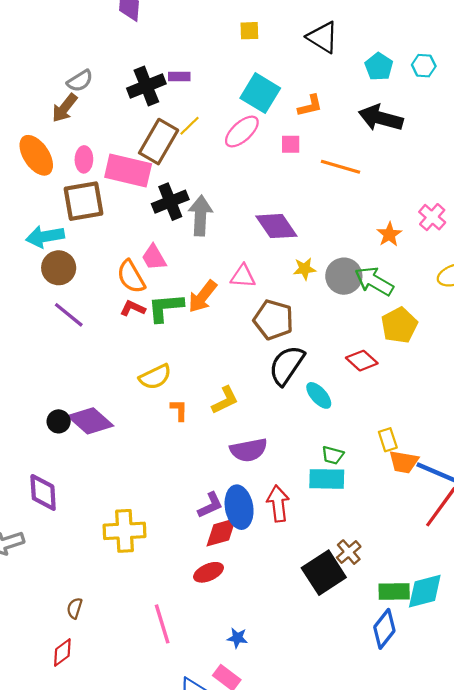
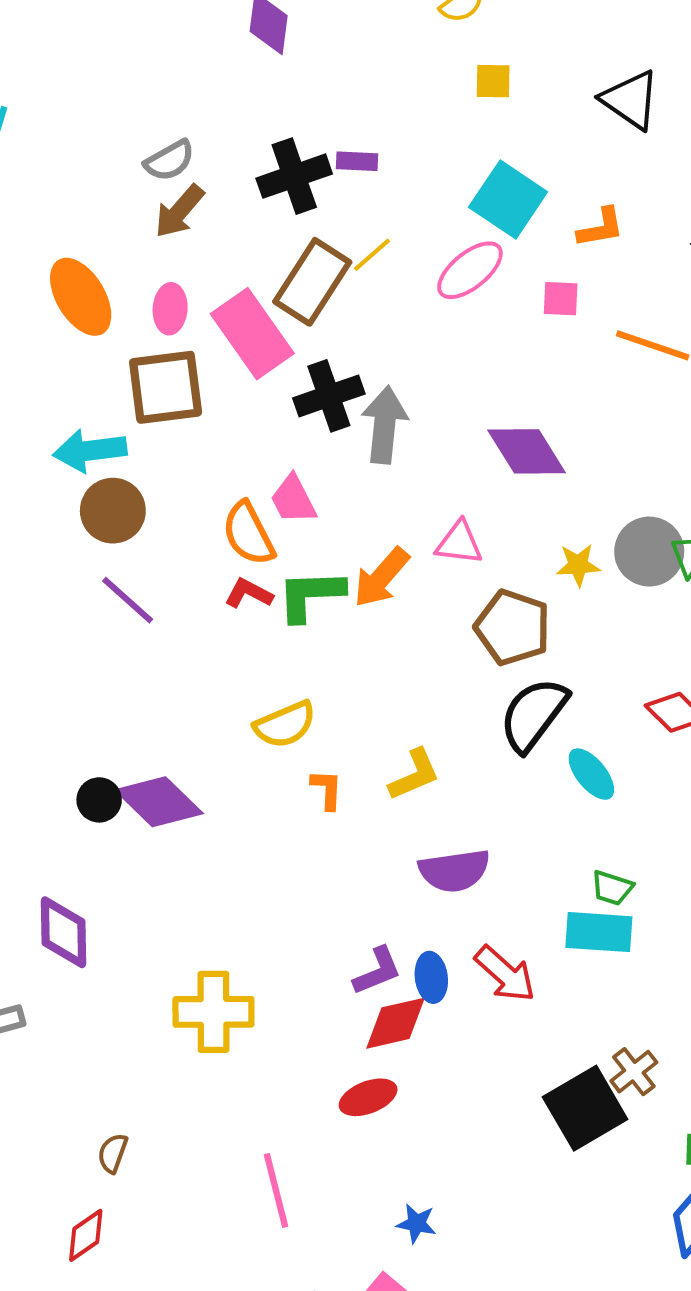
brown arrow: (65, 108) -> (179, 211), moved
pink rectangle: (128, 171) -> (252, 334), turned 39
yellow star: (305, 269) -> (578, 565), moved
red arrow: (278, 504) -> (505, 974), turned 136
blue ellipse: (239, 507) -> (431, 977), size x0.6

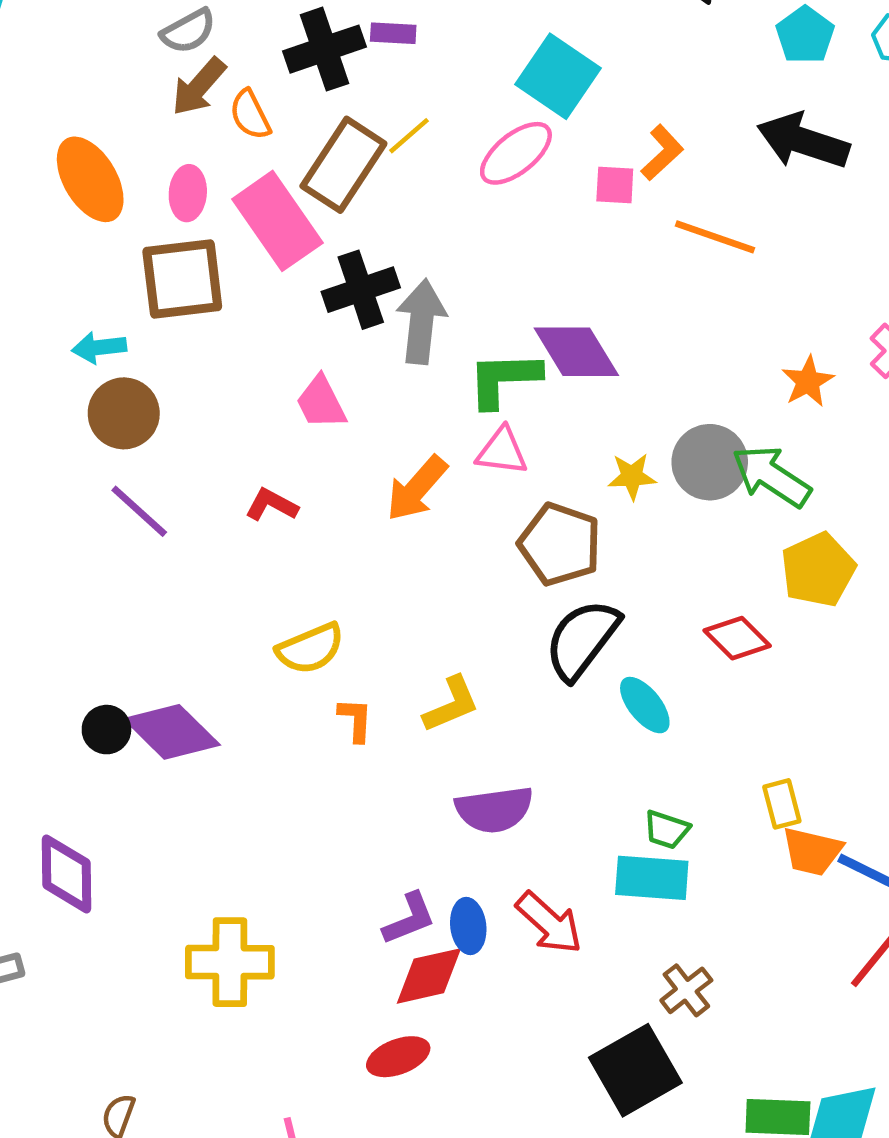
orange L-shape: (601, 228) -> (662, 153), moved, turned -33
cyan arrow: (90, 451) -> (99, 348), size x0.7
orange semicircle: (248, 534) -> (250, 115), moved, size x0.7
green L-shape: (311, 595) -> (504, 379), moved
brown cross: (634, 1072) -> (686, 990), moved

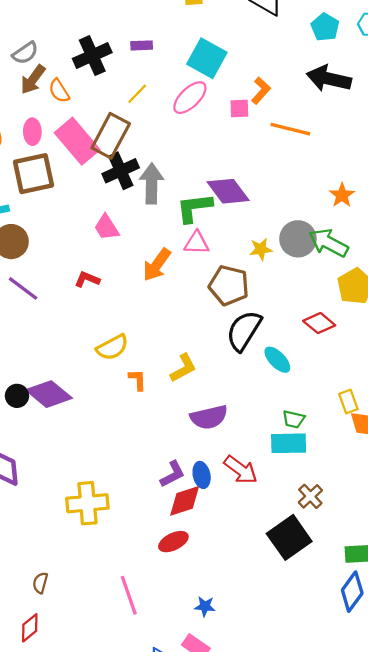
purple rectangle: (393, 33) -> (142, 45), moved
brown rectangle: (343, 165) -> (111, 136), moved

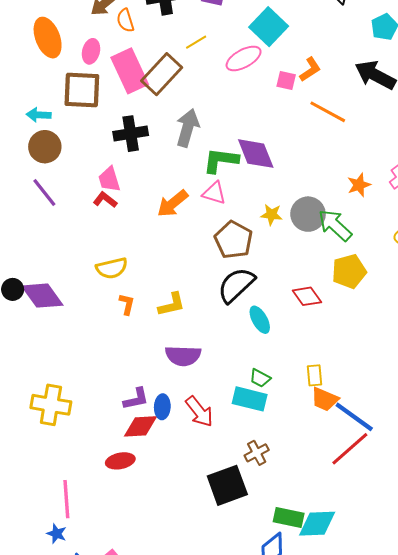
black cross: (121, 171) -> (131, 134), moved
pink trapezoid: (106, 227) -> (109, 179), moved
blue star: (205, 606) -> (57, 534), moved

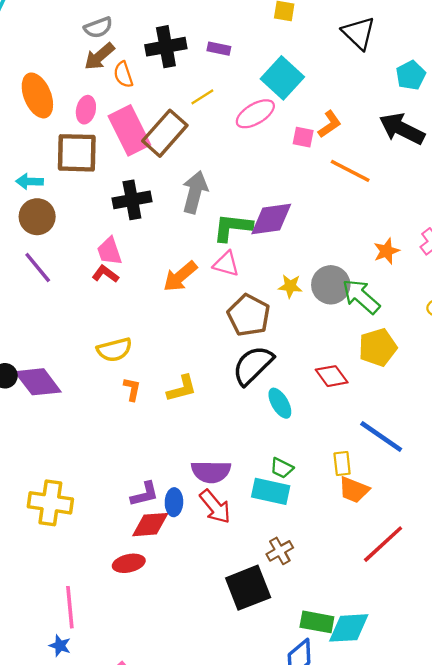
purple diamond: (256, 154) -> (271, 219), turned -75
purple semicircle: (183, 356) -> (211, 472), moved
blue line: (354, 417) -> (381, 437), moved

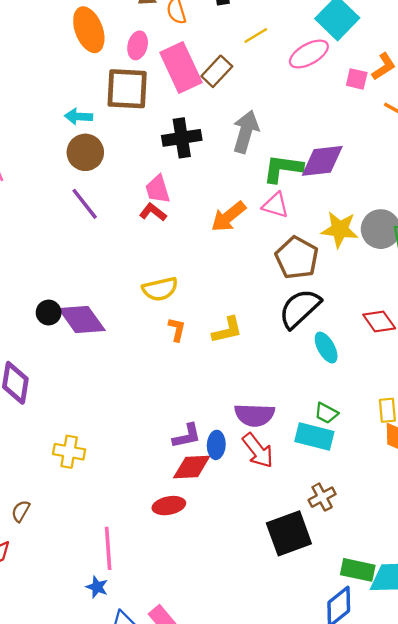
brown rectangle: (165, 133) -> (217, 71), size x0.7
yellow star: (290, 286) -> (340, 229), size x1.5
yellow cross: (50, 503) -> (69, 452), moved, size x0.7

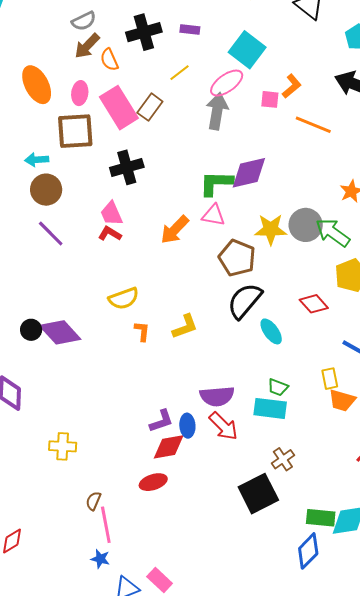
gray arrow: (246, 132) -> (217, 111), moved
brown semicircle: (21, 511) -> (93, 501), moved

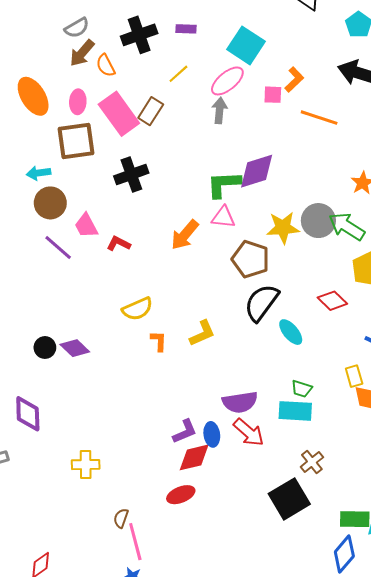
gray arrow: (217, 111) -> (220, 110), size x0.7
pink trapezoid: (111, 214) -> (86, 226), moved
purple diamond: (60, 332) -> (75, 348), size x0.7

